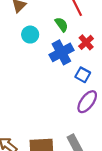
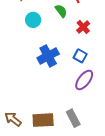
blue cross: (61, 52) -> (48, 56), moved

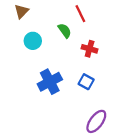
red cross: (83, 27) -> (90, 49), turned -32
purple ellipse: (84, 80) -> (96, 121), moved

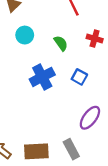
green semicircle: (65, 31) -> (61, 43), moved
red cross: (90, 49) -> (95, 39), moved

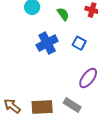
gray rectangle: (71, 149) -> (72, 105), turned -30

